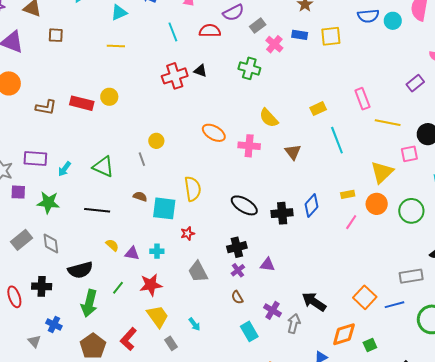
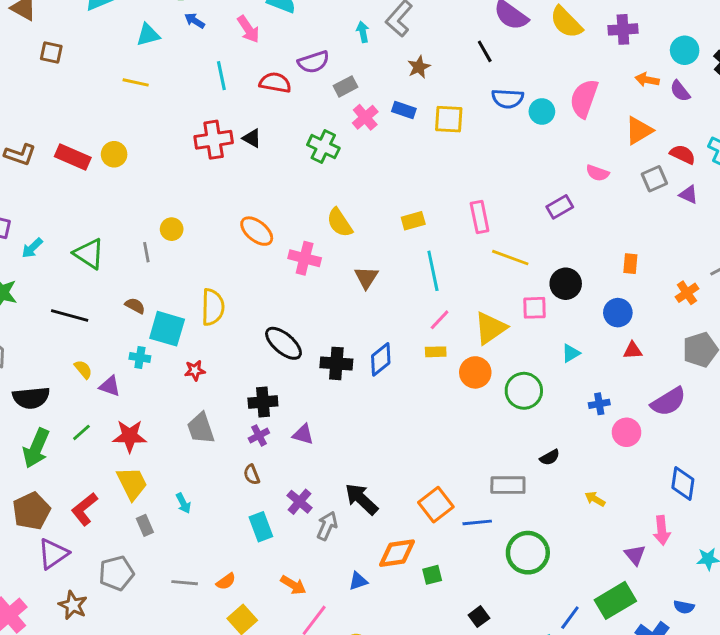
pink line: (351, 222) -> (440, 320), moved
cyan cross: (157, 251) -> (140, 357), moved

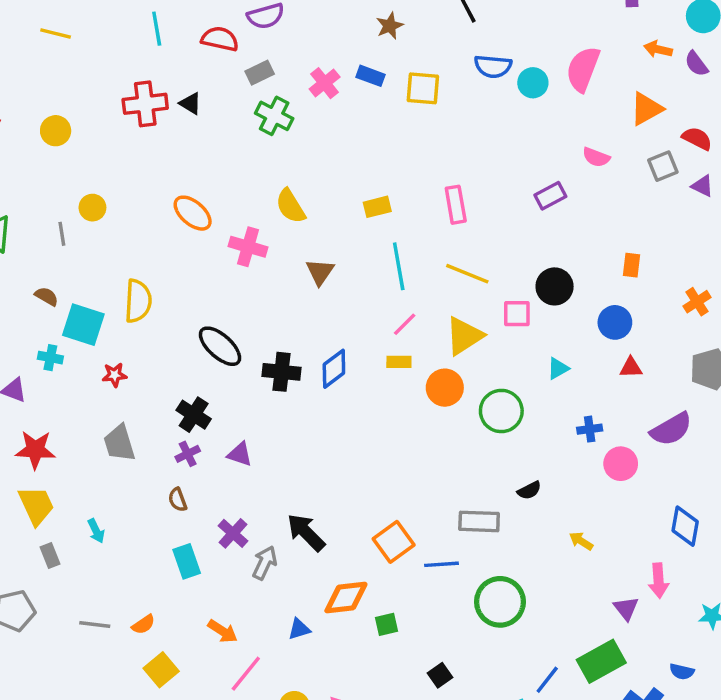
gray rectangle: (345, 86) -> (260, 73), moved
yellow circle: (114, 154) -> (56, 131), moved
yellow line: (510, 258) -> (467, 274), moved
black cross: (263, 402) -> (194, 415), turned 36

